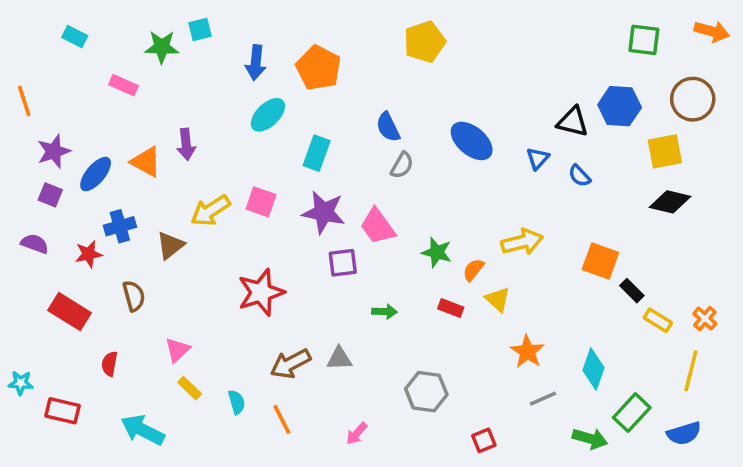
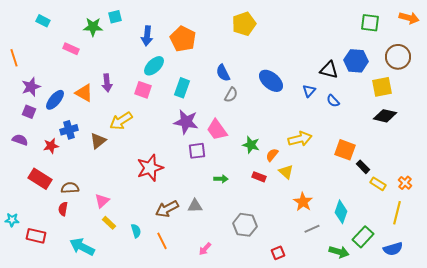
pink square: (261, 202) -> (143, 90), moved
brown semicircle: (134, 296) -> (70, 188), moved, turned -78

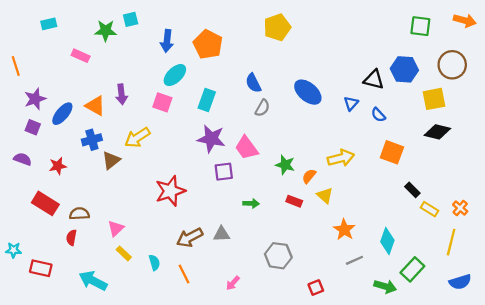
cyan rectangle: (43, 21) -> (49, 24), turned -40
blue cross: (69, 130) -> (92, 140), moved
orange square: (345, 150) -> (392, 152), moved
blue semicircle: (393, 249) -> (460, 282), moved

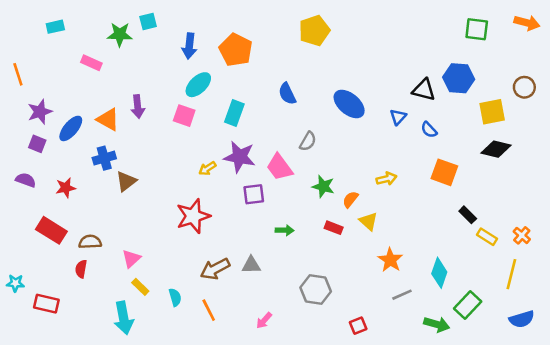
brown circle: (452, 65) -> (524, 87), moved, size x0.7
gray semicircle: (262, 108) -> (308, 141), moved
yellow arrow: (137, 138) -> (207, 168), moved, size x0.6
yellow arrow: (341, 158) -> (386, 179), size x0.7
cyan arrow: (93, 281) -> (124, 318), moved, turned -128

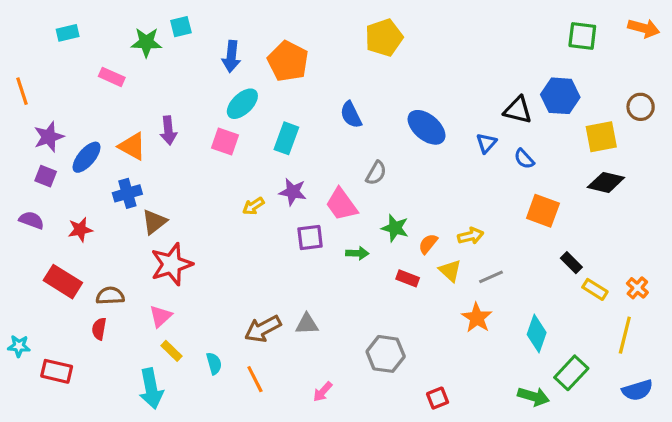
purple star: (240, 157) -> (293, 192), size x0.7
yellow arrow: (386, 179) -> (471, 236), moved
red star: (193, 216) -> (172, 264), moved
green arrow: (285, 230) -> (357, 253), moved
gray line: (402, 295) -> (491, 277), moved

